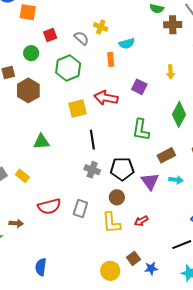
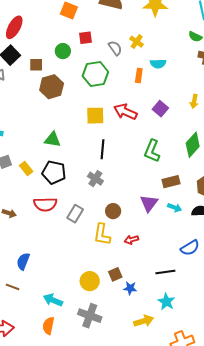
black pentagon: (122, 169) -> (54, 172), moved

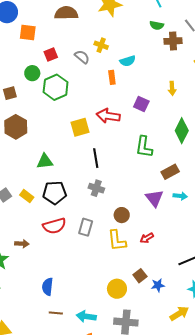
green hexagon: (95, 74) -> (56, 87), moved
brown hexagon: (52, 87) -> (16, 127), moved
brown line: (13, 287) -> (56, 313), moved

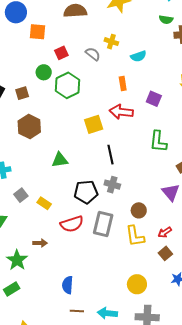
orange rectangle: (112, 77) -> (123, 83), moved
black pentagon: (55, 193) -> (86, 192), moved
yellow rectangle: (27, 196) -> (44, 203), moved
gray rectangle: (86, 227) -> (103, 224), size x1.4
brown square: (140, 276) -> (165, 253), moved

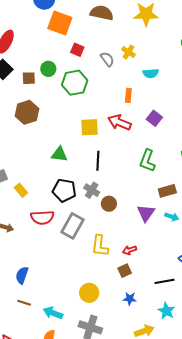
orange square: (38, 32) -> (60, 23), size x1.4
red square: (61, 53) -> (77, 50), turned 32
green circle: (44, 72) -> (48, 69), moved
green triangle: (60, 160) -> (59, 154), moved
brown circle: (139, 210) -> (109, 204), moved

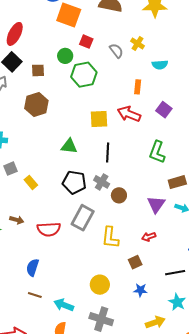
green circle: (48, 69) -> (65, 56), moved
red semicircle: (42, 217) -> (49, 229), moved
red arrow: (130, 250) -> (149, 237), moved

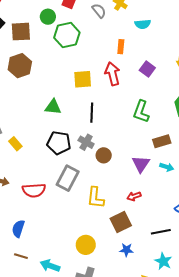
brown square: (38, 70) -> (21, 32), size x1.5
red arrow: (129, 114) -> (112, 74), turned 55
brown square: (135, 262) -> (121, 222), size x1.5

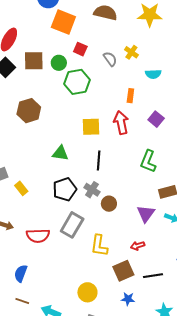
brown square: (21, 32) -> (34, 61), moved
black pentagon: (59, 143) -> (65, 189), turned -30
black line: (161, 232) -> (153, 276), moved

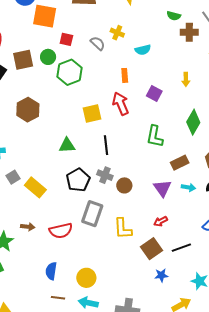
yellow rectangle: (21, 188) -> (35, 187), size x1.5
yellow circle: (87, 292) -> (86, 278), moved

